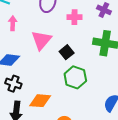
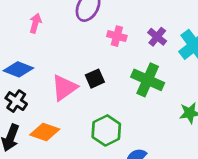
pink triangle: (41, 40) -> (64, 88), moved
green hexagon: (75, 77) -> (106, 130), moved

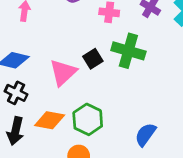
green cross: (148, 80) -> (128, 51), moved
green hexagon: (106, 130) -> (88, 119), moved

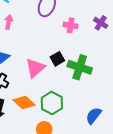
green cross: (128, 51) -> (80, 67), moved
orange diamond: (50, 120) -> (24, 103), turned 30

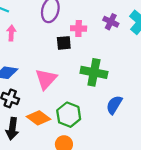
black square: (57, 59) -> (64, 43), moved, turned 32
blue semicircle: (94, 116) -> (114, 105), moved

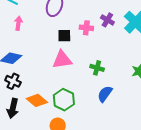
pink cross: (79, 28) -> (86, 28), moved
green cross: (94, 72) -> (97, 68), moved, size x0.6
pink triangle: (46, 79) -> (62, 60), moved, turned 35

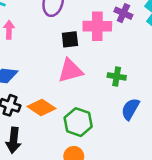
pink cross: (86, 28) -> (97, 26), size x1.5
orange diamond: (37, 100) -> (41, 107), moved

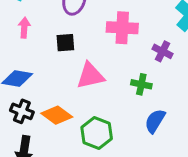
purple cross: (123, 13) -> (163, 51), moved
black square: (70, 39) -> (65, 43), moved

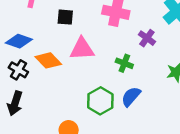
orange diamond: (57, 115) -> (48, 60), moved
green hexagon: (97, 133) -> (100, 101), moved

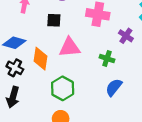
orange diamond: (48, 60) -> (41, 59), turned 55
green hexagon: (100, 101) -> (63, 88), moved

